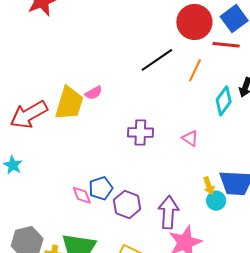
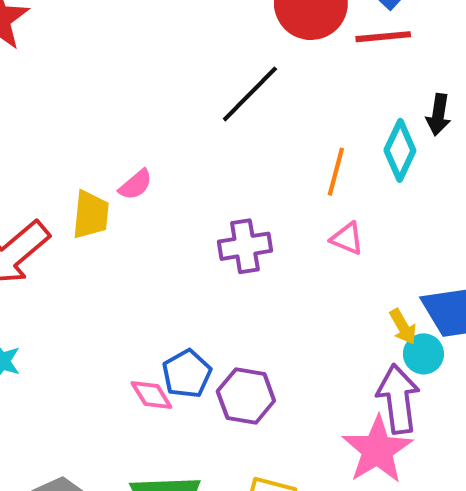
orange line: (195, 70) -> (336, 172), moved
yellow trapezoid: (69, 103) -> (91, 215), size x0.7
purple arrow: (168, 212) -> (398, 399), moved

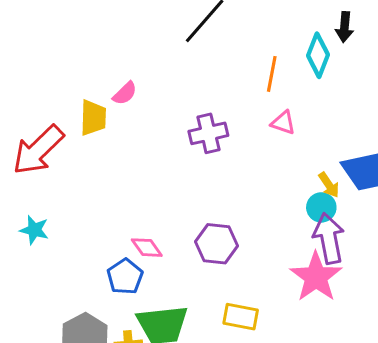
cyan circle: (423, 354) -> (321, 207), moved
blue pentagon: (187, 374) -> (125, 277), moved

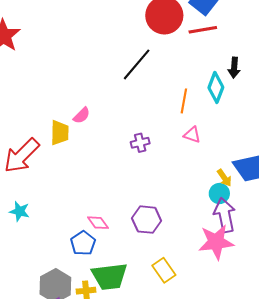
purple cross: (208, 133) -> (140, 143), size x0.7
pink star: (316, 277) -> (216, 242), turned 30
yellow rectangle: (241, 317) -> (164, 270), turned 45

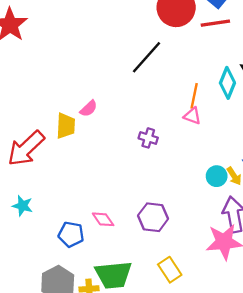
pink triangle: (192, 135) -> (192, 116), moved
purple cross: (140, 143) -> (148, 138), turned 30
cyan circle: (219, 194) -> (217, 176), moved
blue pentagon: (83, 243) -> (71, 234), moved, turned -30

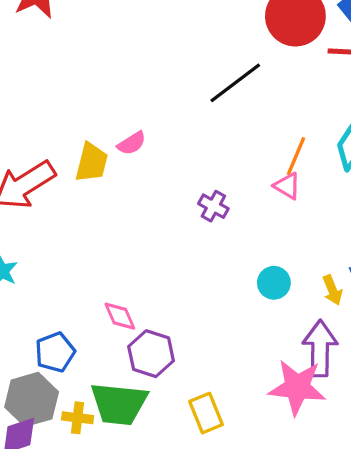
cyan circle: (217, 176) -> (274, 283), moved
purple hexagon: (153, 217) -> (151, 354), moved
blue pentagon: (71, 234) -> (55, 352), moved, turned 30

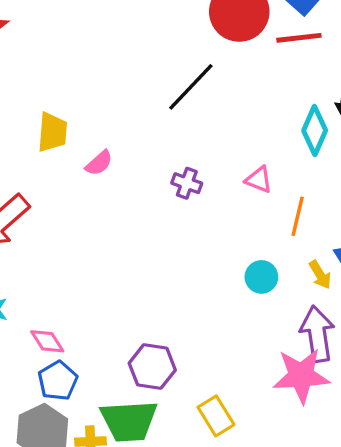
orange line: (296, 156) -> (298, 216), moved
yellow trapezoid: (92, 162) -> (52, 132), moved
purple cross: (213, 206) -> (187, 183), moved
pink diamond: (120, 316) -> (47, 341), moved

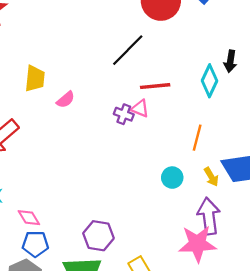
red line: (299, 38) -> (155, 86), moved
pink triangle: (259, 180) -> (140, 108), moved
blue pentagon: (58, 381) -> (35, 244), turned 30

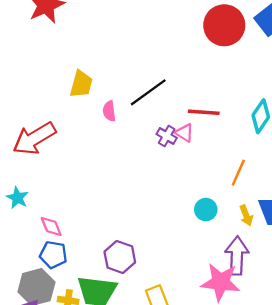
black line: (128, 50) -> (148, 92), moved
pink semicircle: (66, 100) -> (109, 111), turned 114

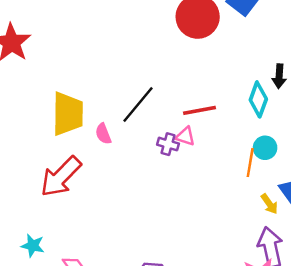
yellow trapezoid: (81, 84) -> (68, 114), size x1.5
red arrow: (34, 138) -> (61, 177), moved
cyan circle: (206, 210) -> (265, 148), moved

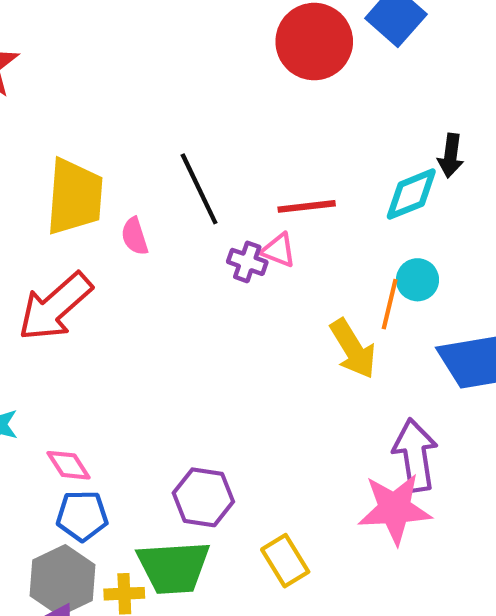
cyan diamond: (258, 99) -> (411, 194), turned 44
black line: (138, 105) -> (199, 189), turned -69
yellow arrow: (269, 204) -> (353, 349), moved, size x1.6

